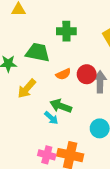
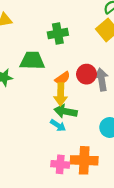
yellow arrow: (27, 89) -> (61, 94), moved, turned -30

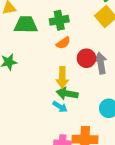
green trapezoid: (32, 61) -> (26, 25), moved
orange semicircle: (62, 78) -> (63, 43), moved

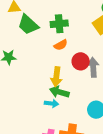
green trapezoid: (26, 25) -> (28, 25), turned -145
cyan arrow: (60, 107) -> (51, 103), turned -32

